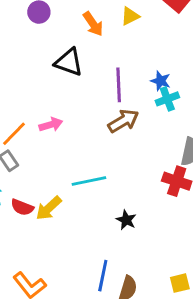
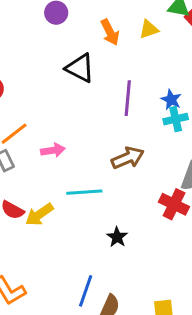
brown arrow: (123, 121) -> (128, 158), moved
pink arrow: (51, 125) -> (53, 150), moved

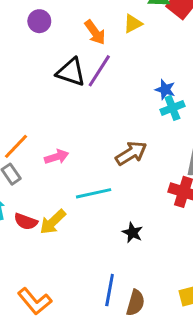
purple line: (128, 98) -> (99, 71), moved, turned 36

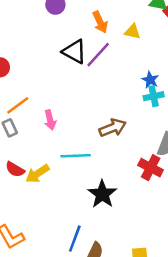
yellow triangle: (133, 24) -> (133, 32), moved, turned 30
pink arrow: (57, 157) -> (50, 120), turned 84
black star: (132, 233) -> (102, 194), size x1.6

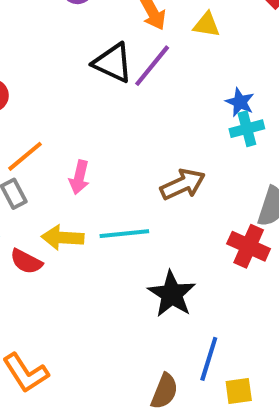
pink arrow: (50, 120) -> (79, 177), turned 30
yellow arrow: (37, 174) -> (63, 238), moved, turned 40
blue line: (75, 239) -> (209, 359), moved

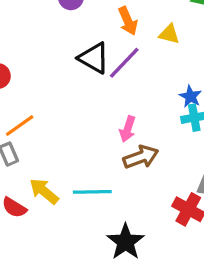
pink arrow: (79, 177) -> (128, 129), moved
yellow arrow: (63, 238) -> (44, 191), turned 32

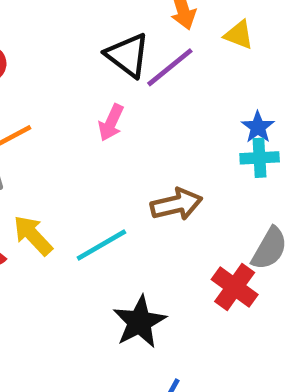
pink arrow: (128, 129) -> (111, 123), moved
cyan line: (92, 192) -> (101, 245), turned -36

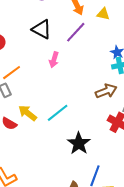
black triangle: (128, 55) -> (42, 29), moved
brown arrow: (176, 204) -> (106, 91), moved

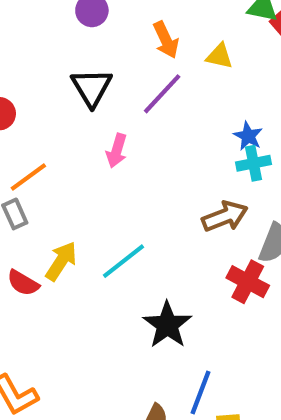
black triangle: (42, 29) -> (92, 87), turned 30
yellow arrow: (28, 113) -> (61, 261), turned 84

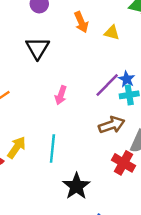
purple line: (162, 94) -> (107, 85), moved
pink arrow: (117, 151) -> (61, 95), moved
cyan line: (124, 261) -> (52, 149), turned -48

